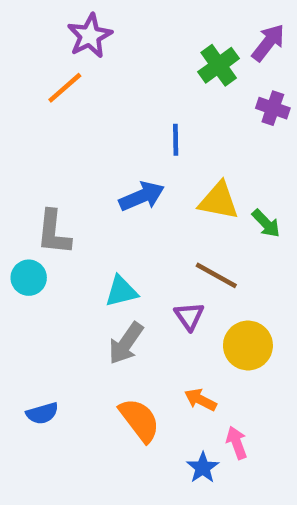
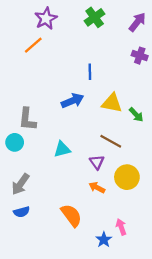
green cross: (219, 65) -> (95, 17), moved
gray arrow: (126, 343) -> (20, 184), moved
orange arrow: (200, 400) -> (97, 188), moved

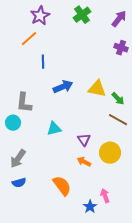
blue line: (90, 72) -> (43, 62), moved
brown line: (111, 141) -> (118, 120), moved

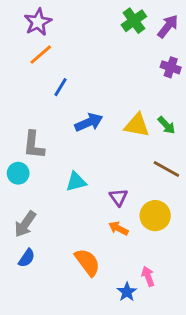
green cross: (82, 15) -> (134, 21), moved
purple star: (40, 16) -> (38, 22), moved
blue line: (43, 62) -> (61, 87), turned 32
green arrow: (118, 99) -> (166, 125), moved
blue semicircle: (19, 183) -> (27, 258), turned -40

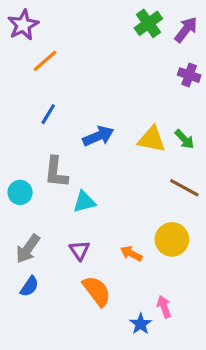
purple star: (38, 22) -> (23, 25), moved
blue line: (61, 87) -> (48, 114), moved
gray L-shape: (34, 145) -> (56, 172), moved
purple triangle: (118, 197) -> (80, 250), moved

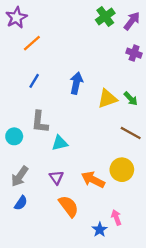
blue arrow: (98, 136) -> (76, 83), moved, turned -55
yellow triangle: (152, 139) -> (107, 99), turned -30
orange arrow: (131, 254) -> (93, 180), size x1.5

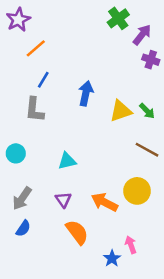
purple arrow: (132, 21) -> (142, 35), moved
blue line: (34, 81) -> (43, 80), moved
gray L-shape: (40, 122) -> (34, 110), moved

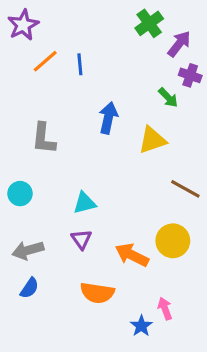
blue line: (43, 80) -> (80, 64), moved, turned -36
green arrow: (147, 111) -> (168, 97), moved
gray arrow: (22, 198) -> (28, 250), turned 40
purple triangle: (63, 200) -> (81, 239), moved
orange semicircle: (77, 232) -> (97, 293), turned 136

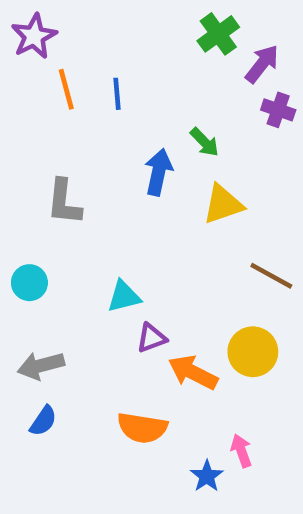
orange line: (45, 61) -> (66, 89), turned -64
green arrow: (168, 97) -> (204, 142), moved
purple triangle: (81, 239) -> (152, 338), moved, turned 45

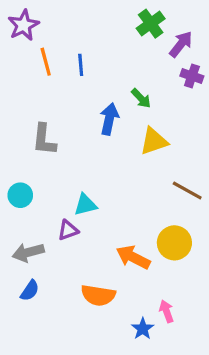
purple triangle: (152, 338) -> (68, 230), moved

